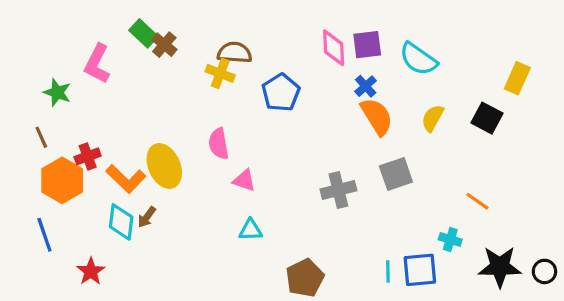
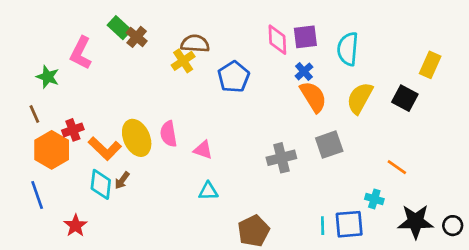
cyan semicircle: (418, 59) -> (348, 49), turned 60
yellow cross: (220, 73) -> (183, 61), turned 35
yellow semicircle: (433, 118) -> (360, 98), size x1.4
pink semicircle: (219, 144) -> (169, 134), moved

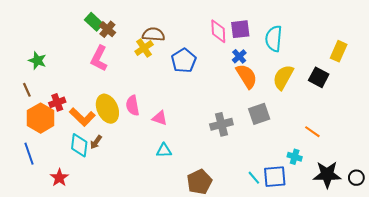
pink L-shape: (81, 53) -> (99, 58), moved
cyan line: (323, 226) -> (254, 178), turned -40

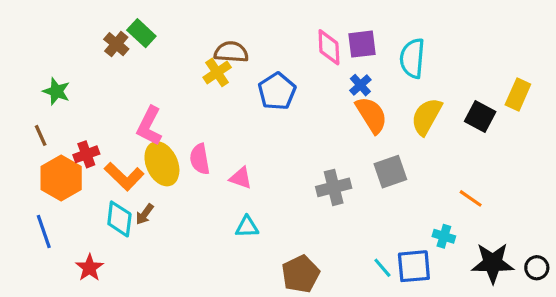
brown cross: (107, 29) -> (116, 44), moved
yellow rectangle: (339, 51) -> (518, 94), moved
pink L-shape: (99, 58) -> (149, 126), moved

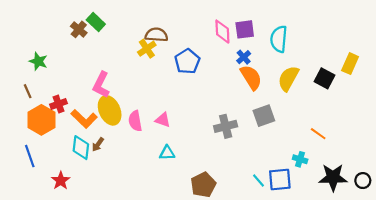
pink semicircle: (200, 159) -> (135, 121), moved

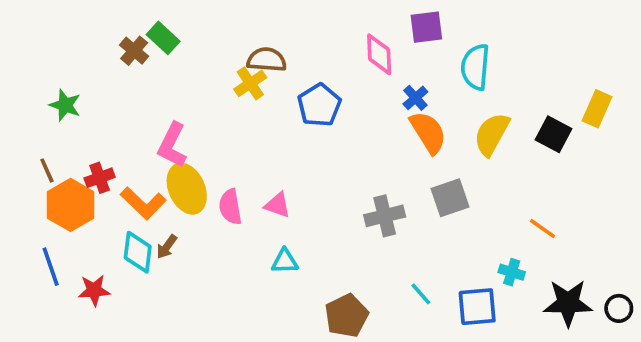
purple square: (245, 29) -> (426, 27), moved
brown line: (28, 91) -> (47, 170), moved
red star: (61, 181) -> (94, 290), moved, turned 30
cyan line: (259, 181) -> (421, 294), moved

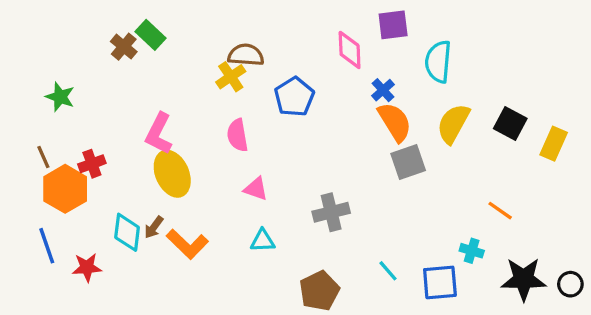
yellow rectangle: (597, 109) -> (554, 144), moved
gray square: (450, 198) -> (408, 162), moved
orange L-shape: (143, 203) -> (187, 244), moved
pink semicircle: (230, 207) -> (237, 135), moved
gray cross: (385, 216) -> (331, 212), moved

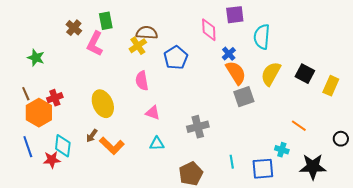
green rectangle: (150, 35) -> (106, 21), moved, turned 36
pink L-shape: (159, 134) -> (95, 44), moved
cyan diamond: (127, 232) -> (63, 146), moved
cyan line: (388, 271) -> (232, 162), turned 32
black circle: (570, 284) -> (341, 139), moved

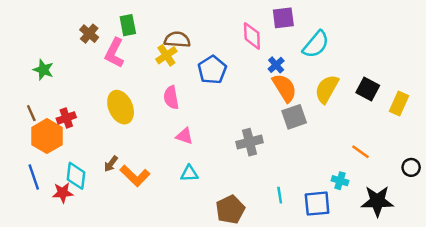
cyan semicircle: (262, 37) -> (316, 44), turned -145
yellow ellipse: (103, 104) -> (121, 107), moved
gray cross: (198, 127) -> (250, 142), moved

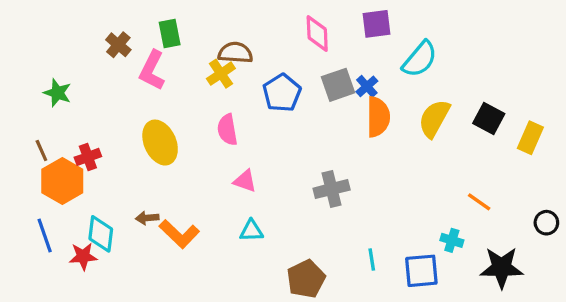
pink diamond: (252, 36) -> (317, 34), moved
orange semicircle: (285, 88) -> (378, 117), turned 32
gray square: (294, 117) -> (338, 85), moved
brown arrow: (111, 164) -> (147, 218), turned 49

